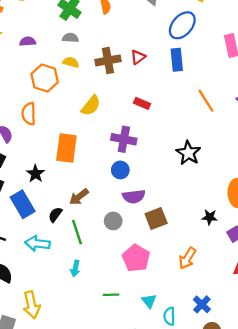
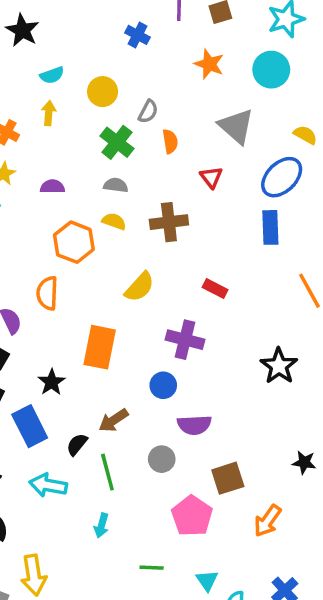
red triangle: (138, 57) -> (211, 177), moved, turned -35
blue circle: (120, 170) -> (163, 385), moved
brown square: (156, 218) -> (228, 478), moved

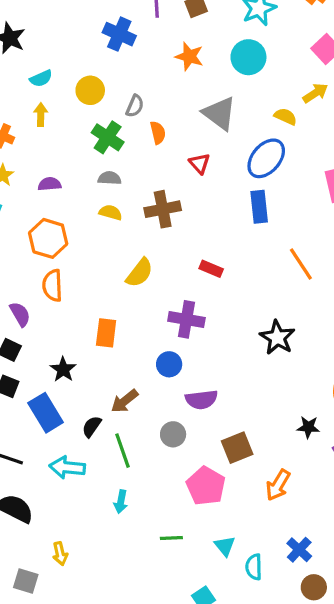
blue cross: (138, 35) -> (119, 34), size x1.4
orange hexagon: (74, 242) -> (48, 238), moved
orange rectangle: (100, 347) -> (106, 333), size x0.7
yellow arrow: (34, 575) -> (60, 554), size x0.6

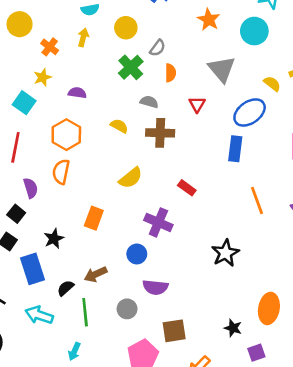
gray semicircle: (109, 178) -> (149, 102), moved

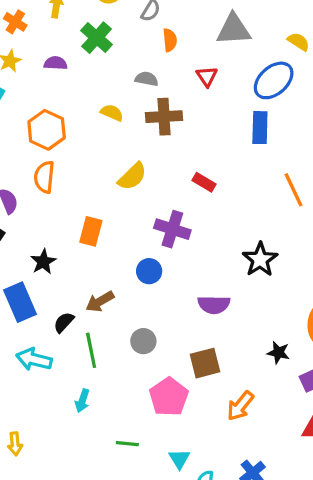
green cross: (131, 67) -> (97, 38), moved
gray triangle: (222, 69) -> (233, 29), turned -48
purple semicircle: (77, 93) -> (55, 63), moved
purple semicircle: (155, 287) -> (214, 305), moved

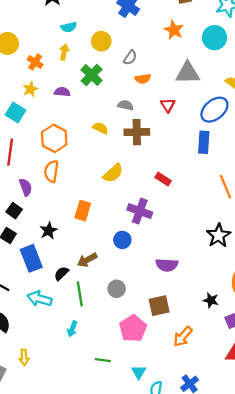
orange semicircle: (170, 40) -> (143, 79), turned 84
black star: (260, 259) -> (219, 235), moved

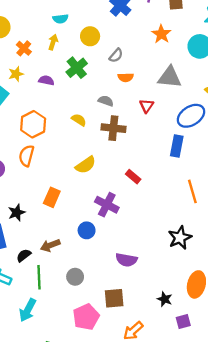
cyan arrow: (72, 329) -> (28, 310), size x1.5

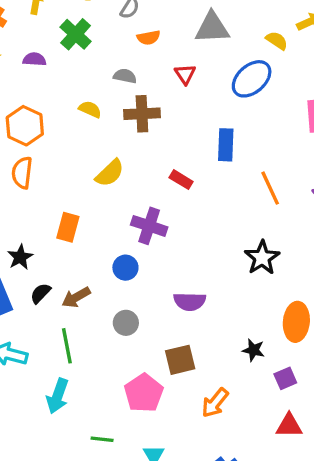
blue rectangle: (177, 146) -> (226, 145), moved
black semicircle: (24, 255) -> (40, 293), moved
gray circle: (75, 277) -> (126, 323), moved

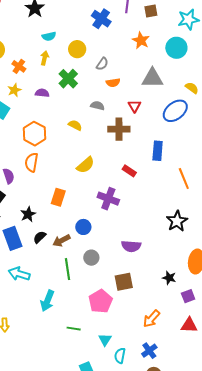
brown cross: (142, 114) -> (119, 129), moved
blue circle: (125, 268) -> (83, 227), moved
green line: (67, 346) -> (68, 269), moved
orange arrow: (215, 403) -> (151, 319), moved

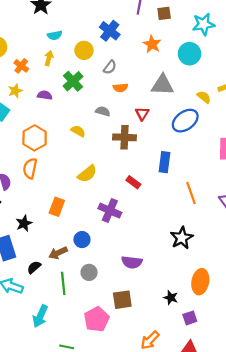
blue cross: (101, 19) -> (110, 31), moved
black semicircle: (40, 237) -> (34, 267), moved

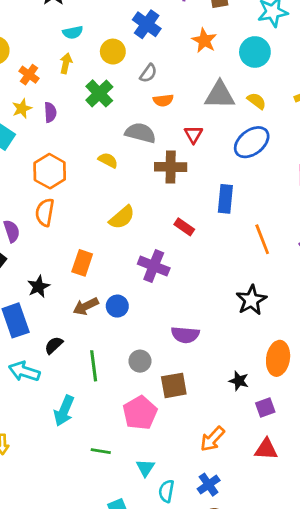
purple semicircle: (45, 95) -> (50, 112), moved, turned 80
yellow semicircle: (204, 97) -> (257, 101), moved
gray semicircle: (103, 111) -> (140, 133), size x1.5
brown arrow: (58, 253) -> (86, 306), moved
gray circle: (89, 272) -> (140, 361), moved

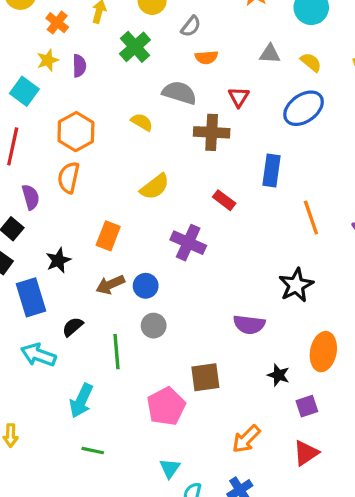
gray triangle: (220, 95) -> (270, 54), size x0.6
purple semicircle: (185, 335) -> (249, 325), moved
gray circle: (140, 361) -> (154, 326), moved
red triangle: (266, 449) -> (306, 453), turned -40
green line: (101, 451) -> (93, 451), moved

